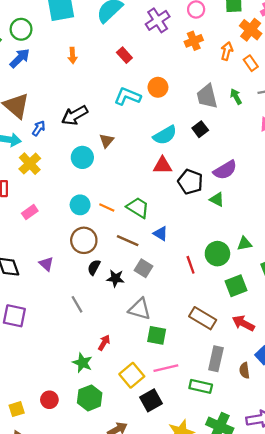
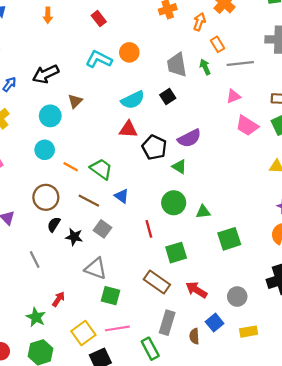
orange rectangle: (251, 63) -> (218, 44), moved
cyan circle: (80, 205) -> (45, 150), moved
green circle: (217, 254) -> (174, 203), moved
green square: (236, 286) -> (176, 253), moved
green rectangle: (201, 386) -> (150, 349), turned 45

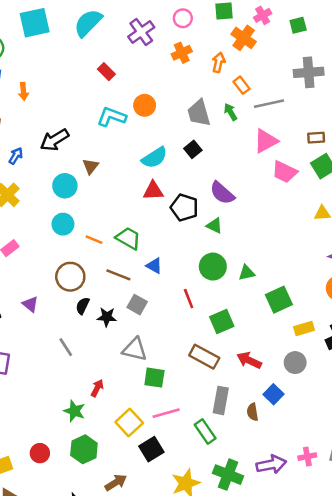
orange arrow: (48, 15) -> (23, 91), moved
pink triangle: (233, 96) -> (266, 141), size x1.5
purple semicircle: (189, 138) -> (222, 193), turned 75
yellow rectangle: (249, 332) -> (304, 328), moved

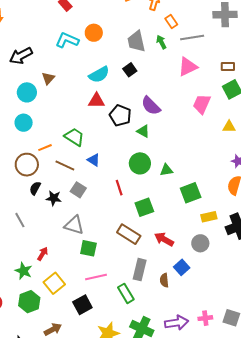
pink trapezoid: (285, 172) -> (202, 104), moved, turned 85
orange line: (94, 240) -> (45, 148), moved, turned -48
yellow square: (129, 422) -> (54, 283), moved

